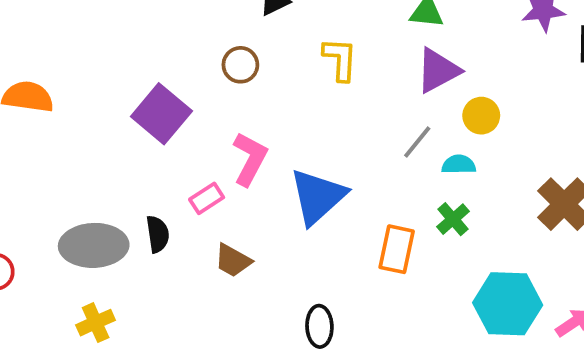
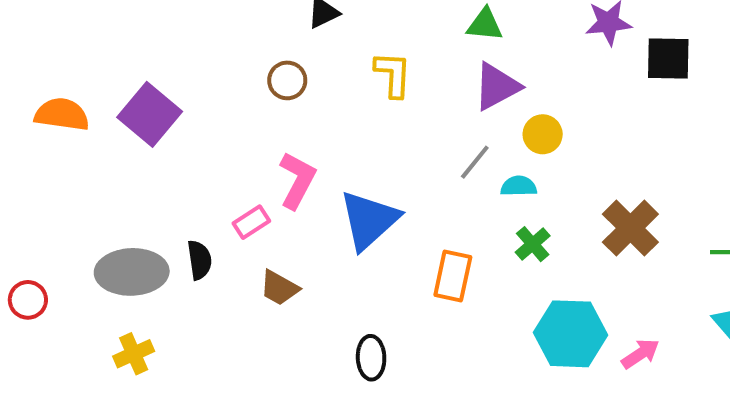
purple square: (161, 114) -> (150, 114), moved
green cross: (453, 219) -> (533, 244), moved

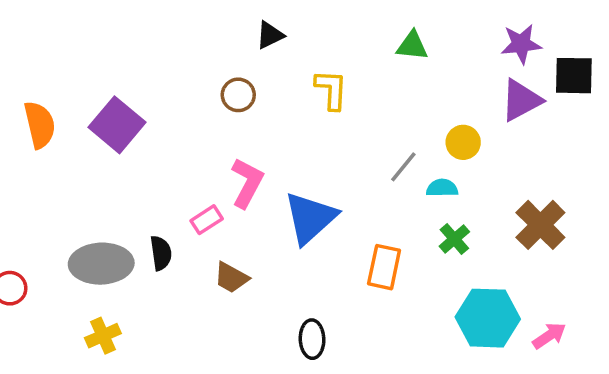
purple triangle: (497, 86) -> (521, 100), moved
orange semicircle: (62, 114) -> (40, 125), turned 69

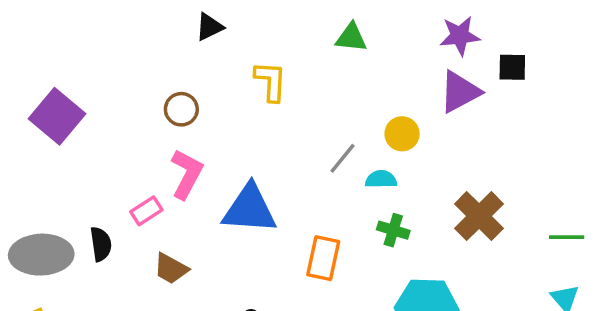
black square: (574, 76) -> (512, 67), size x0.7
brown circle: (238, 95) -> (181, 109), moved
blue triangle: (310, 218) -> (250, 209), turned 46
green cross: (454, 239) -> (393, 230), turned -32

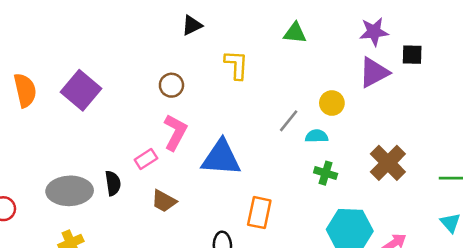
orange rectangle: (323, 258) -> (259, 213), moved

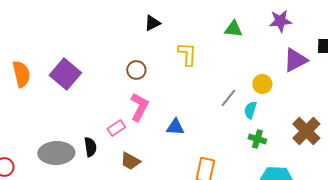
purple star: (374, 32) -> (280, 21), moved
cyan semicircle: (317, 136) -> (250, 110), turned -72
blue triangle: (221, 158) -> (175, 127), size x0.6

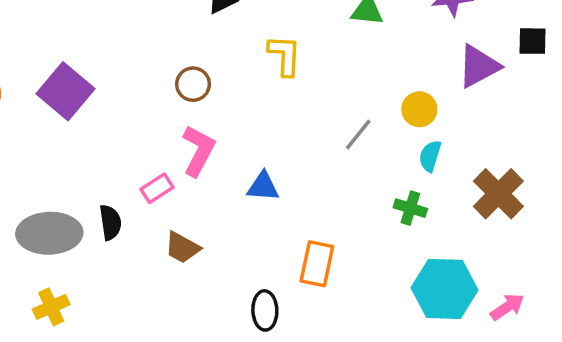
cyan semicircle: (250, 110) -> (430, 156), moved

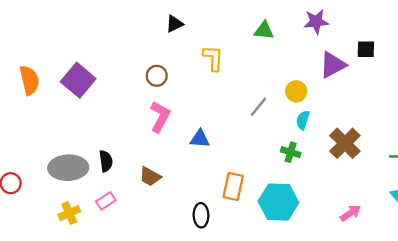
pink rectangle: (157, 188) -> (106, 201), moved
cyan hexagon: (444, 289) -> (278, 202), moved

